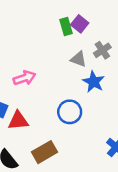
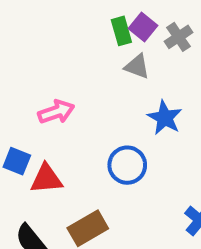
gray cross: (102, 50) -> (179, 37), moved
gray triangle: (78, 59) -> (137, 66), moved

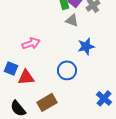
blue star: (165, 118) -> (86, 46), turned 30

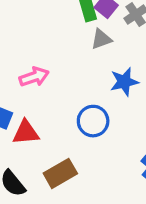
gray triangle: (72, 20) -> (101, 39), turned -40

